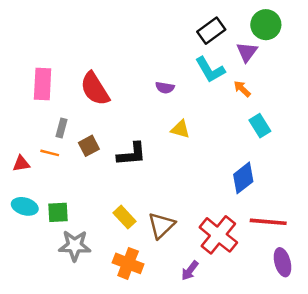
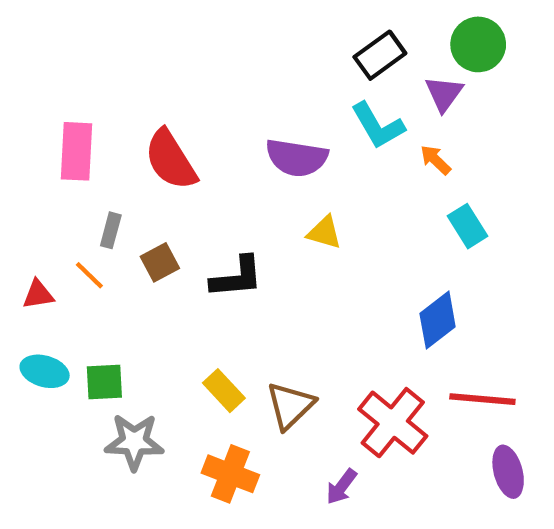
purple semicircle: (165, 88) -> (297, 158), size x1.8
orange line: (50, 153) -> (89, 275), turned 30

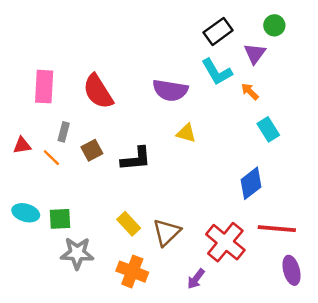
green circle: (478, 44) -> (274, 25), size x0.7
red triangle: (38, 294) -> (22, 145), moved

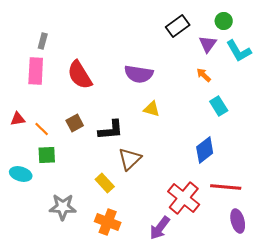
cyan L-shape: (217, 72) -> (239, 51), moved
gray rectangle: (64, 132) -> (43, 41), moved
green square: (60, 219) -> (47, 155), moved
brown triangle: (167, 232) -> (130, 159), moved
purple arrow: (196, 279) -> (160, 228), size x1.4

